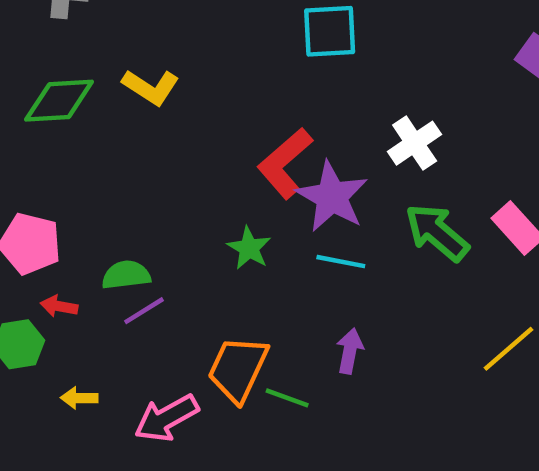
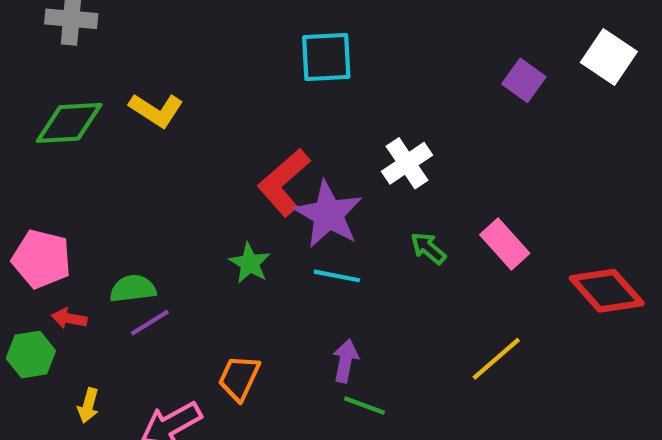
green arrow: (437, 232) -> (428, 248), size x0.6
orange trapezoid: (238, 369) -> (239, 378), size x0.7
yellow arrow: (79, 398) -> (88, 406), turned -76
green line: (287, 398) -> (364, 406), moved

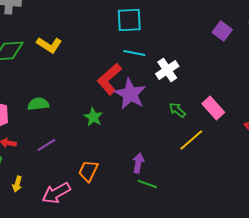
cyan line: (337, 276) -> (134, 53), moved
green semicircle: (133, 289) -> (38, 104), moved
yellow line: (496, 359) -> (191, 140), moved

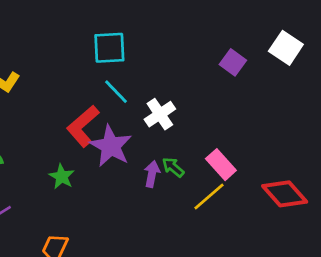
cyan line: (134, 53) -> (116, 92), turned 35
yellow line: (191, 140) -> (209, 196), moved
purple arrow: (138, 163) -> (152, 174), moved

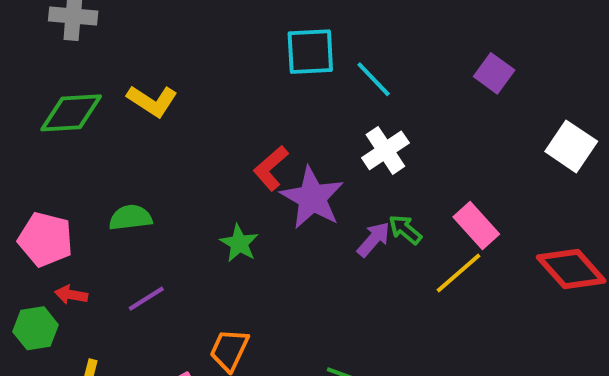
white square: (286, 48) -> (571, 146), moved
cyan line: (116, 92) -> (374, 79), moved
red L-shape: (83, 126) -> (271, 168), size x0.7
purple arrow: (152, 174) -> (374, 239), turned 30

